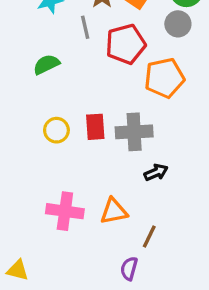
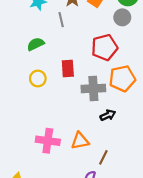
red pentagon: (126, 44) -> (104, 47), moved
orange pentagon: (164, 78) -> (122, 79), moved
red rectangle: (95, 127) -> (68, 69), moved
yellow circle: (56, 130) -> (38, 79), moved

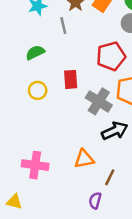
gray cross: (93, 89) -> (99, 101), turned 35
black arrow: (108, 115) -> (115, 131), size x1.5
pink cross: (48, 141) -> (35, 165), moved

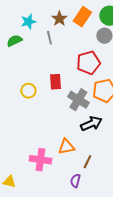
green semicircle: (35, 52) -> (14, 41), moved
pink cross: (35, 165) -> (40, 160), moved

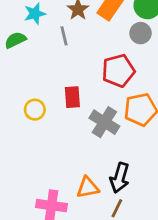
black arrow: (91, 124) -> (120, 178), moved, turned 130

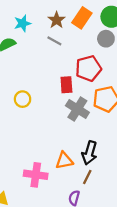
gray line: (64, 36) -> (54, 41), moved, turned -48
red rectangle: (72, 97) -> (66, 85), moved

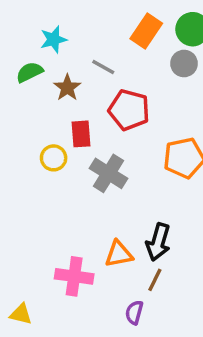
brown star: (57, 20) -> (67, 88), moved
red pentagon: (88, 68) -> (129, 110), moved, turned 30
red rectangle: (66, 85) -> (81, 134), moved
gray cross: (77, 109) -> (108, 173), moved

